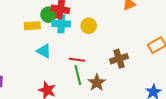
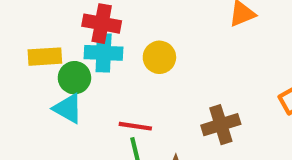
green circle: (49, 15) -> (74, 78), moved

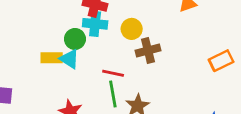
yellow rectangle: (45, 57) -> (52, 58), moved
brown cross: (221, 125) -> (148, 51), moved

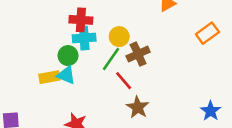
orange rectangle: (221, 61) -> (207, 33), moved
red line: (113, 73) -> (124, 81), moved, turned 48
green line: (113, 94) -> (111, 59), moved, turned 55

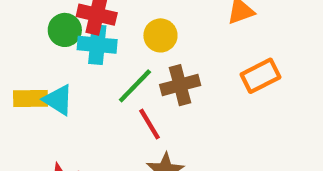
orange rectangle: (207, 33) -> (260, 76), moved
yellow circle: (119, 37) -> (160, 35), moved
green circle: (68, 56) -> (65, 30), moved

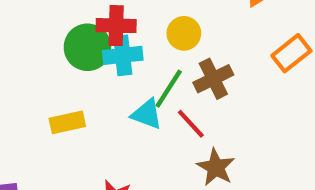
green circle: (65, 30) -> (87, 47), size x1.4
cyan triangle: (58, 100) -> (147, 114), moved

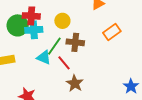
brown cross: (213, 79) -> (75, 42), turned 30

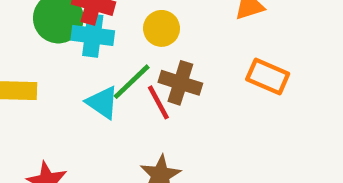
orange rectangle: (112, 32) -> (268, 76), turned 48
red line: (64, 63) -> (158, 102), moved

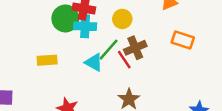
brown cross: (180, 83) -> (135, 48), turned -35

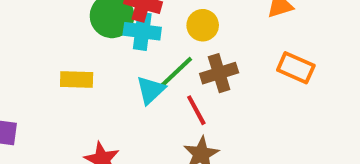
red line: (124, 60) -> (196, 110), moved
cyan triangle: (94, 62) -> (151, 90), turned 42

